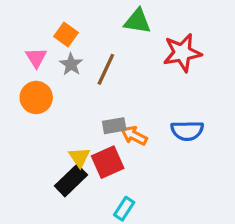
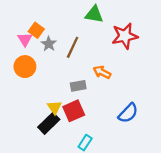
orange square: (66, 34) -> (36, 30), moved
blue semicircle: (187, 131) -> (128, 113), moved, turned -45
orange arrow: (134, 136) -> (102, 72), moved

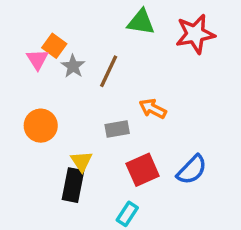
red star: (125, 36) -> (195, 34), moved
orange circle: (25, 67) -> (41, 126), moved
red square: (74, 111) -> (143, 170), moved
black rectangle: (49, 123) -> (73, 185), turned -35

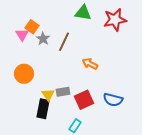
gray rectangle: (117, 129) -> (63, 92), moved
blue semicircle: (192, 170) -> (113, 100), turned 60

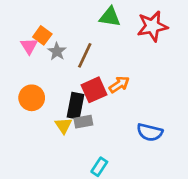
orange arrow: (90, 64) -> (119, 85), turned 119
red square: (84, 100) -> (94, 90), moved
black rectangle: (43, 109) -> (75, 106), moved

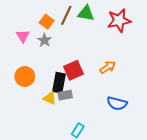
orange square: (42, 35) -> (47, 22), moved
brown line: (85, 55) -> (66, 15), moved
orange arrow: (119, 85) -> (108, 67), moved
yellow triangle: (63, 126) -> (50, 98), turned -32

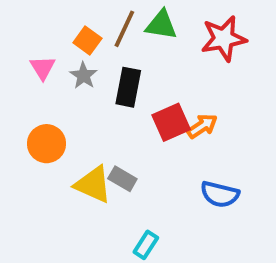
red square: (74, 70) -> (171, 122), moved
black rectangle: (59, 83) -> (128, 87), moved
gray rectangle: (65, 95) -> (122, 179), turned 40
yellow triangle: (50, 98) -> (93, 185), size x1.5

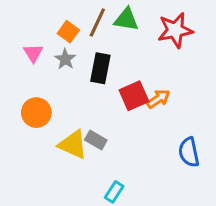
blue semicircle: (220, 194) -> (189, 152), moved, turned 64

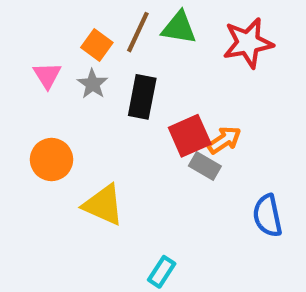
gray rectangle: (96, 140) -> (205, 166), moved

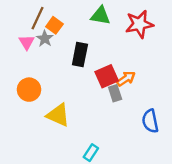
brown line: (138, 32) -> (38, 18), moved
gray star: (93, 84) -> (45, 39), moved
gray rectangle: (205, 166) -> (115, 93), turned 42

